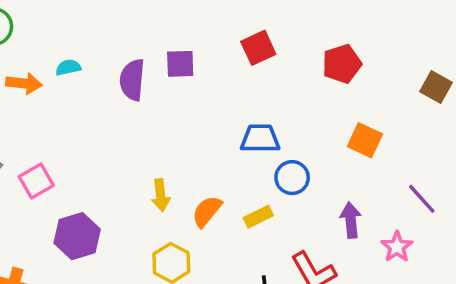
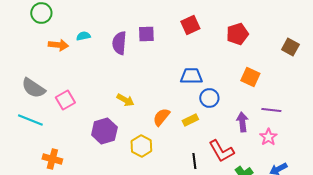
yellow arrow: (161, 195) -> (125, 100), moved, turned -54
purple line: (422, 199) -> (271, 110), moved, turned -42
purple hexagon: (77, 236) -> (104, 131), moved

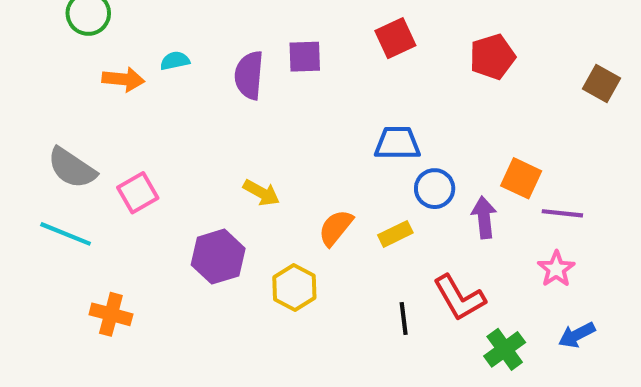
orange square: (250, 77) -> (521, 178), moved
purple arrow: (242, 122) -> (484, 217), moved

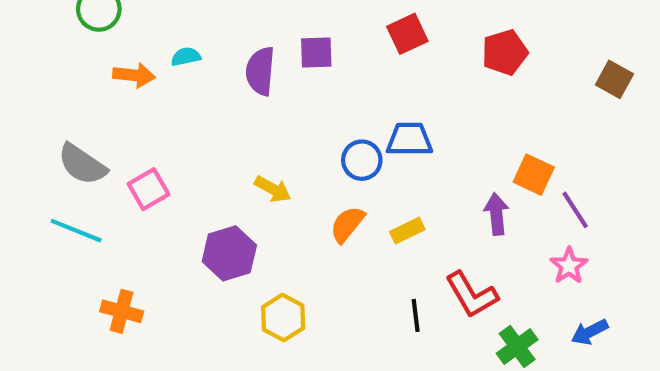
blue circle: (435, 189) -> (362, 160), moved
purple line: (562, 213) -> (575, 210), turned 51
yellow hexagon: (294, 288) -> (283, 318), moved

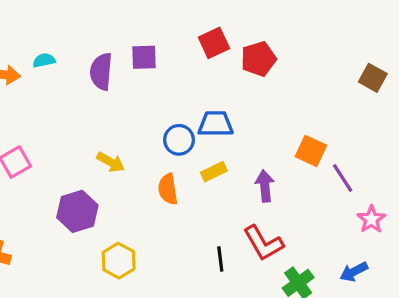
red pentagon: (505, 52) -> (258, 59), moved
purple arrow: (496, 214) -> (265, 186), moved
orange semicircle: (347, 224) -> (168, 189), turned -48
yellow rectangle: (407, 231) -> (214, 172), moved
pink star: (569, 266) -> (371, 219), moved

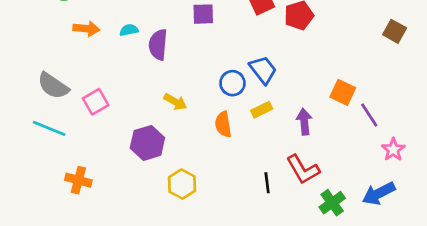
cyan semicircle: (44, 60) -> (129, 30), moved
purple semicircle: (101, 72) -> (158, 45), moved
blue trapezoid: (216, 124) -> (263, 70), turned 52
blue arrow: (354, 272) -> (379, 193), size x1.4

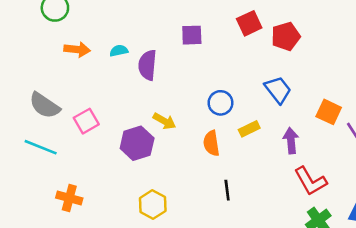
blue trapezoid: (263, 70) -> (278, 90), moved
purple hexagon: (147, 143) -> (137, 143), moved
red L-shape: (303, 169) -> (310, 181), moved
black line: (267, 183) -> (227, 190), moved
yellow hexagon: (182, 184) -> (153, 205), moved

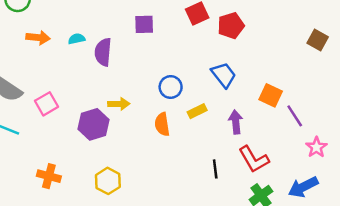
yellow arrow: (164, 121) -> (119, 104), turned -30
black line: (227, 190) -> (215, 169), moved
orange cross: (69, 198) -> (49, 176), moved

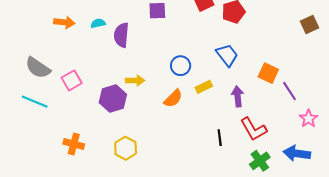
brown square: (318, 40) -> (310, 24), turned 36
orange semicircle: (162, 124) -> (173, 98), turned -126
blue arrow: (303, 187) -> (297, 153), turned 35

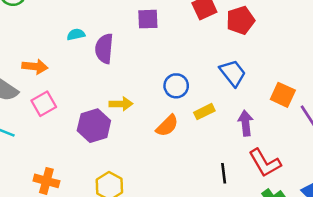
orange arrow: (64, 22) -> (35, 67), moved

